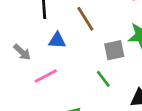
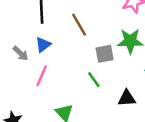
blue triangle: (57, 40) -> (43, 45), moved, turned -42
pink line: (46, 76) -> (42, 76), turned -40

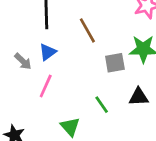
green line: (94, 80) -> (102, 105), moved
black triangle: (127, 98) -> (139, 97), moved

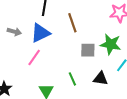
blue triangle: (48, 52) -> (40, 33), size x1.5
gray arrow: (23, 61) -> (14, 32), moved, turned -40

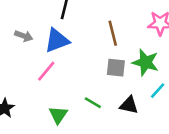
brown line: (72, 23) -> (113, 33), moved
green line: (72, 79) -> (93, 103), turned -40

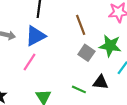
gray square: (116, 68) -> (86, 53), turned 35
green line: (93, 103) -> (79, 89), moved

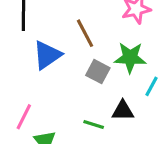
blue triangle: (35, 36) -> (47, 55), moved
pink line: (30, 62) -> (24, 117), moved

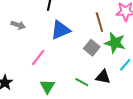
brown line: (85, 33) -> (99, 22), moved
pink line: (24, 117) -> (38, 58), moved

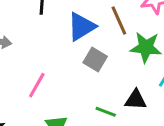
blue triangle: (60, 30) -> (81, 27), moved
gray square: (92, 48) -> (95, 59), moved

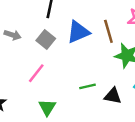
gray square: (95, 59) -> (46, 40), moved
green line: (106, 112) -> (88, 86), moved, turned -42

